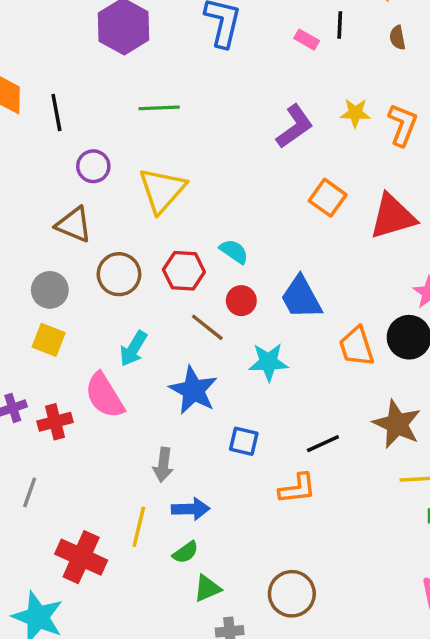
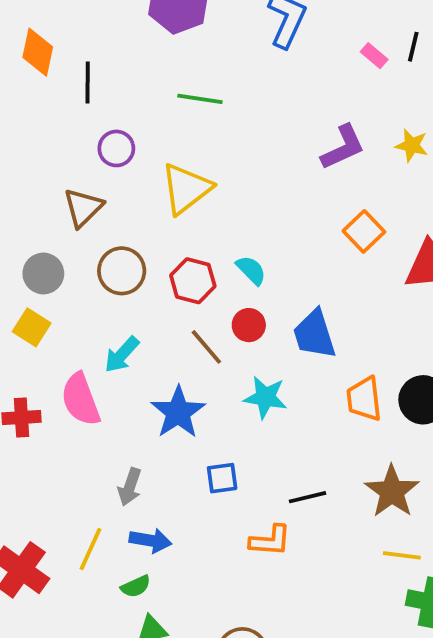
brown triangle: (74, 224) -> (83, 208), turned 42
blue square: (244, 441) -> (222, 478), turned -32

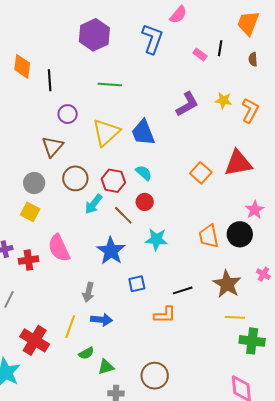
orange square: (364, 231) -> (201, 173), moved
blue trapezoid: (314, 334) -> (143, 133), moved
cyan arrow: (122, 355) -> (93, 204), moved
green semicircle: (136, 586) -> (86, 353), moved

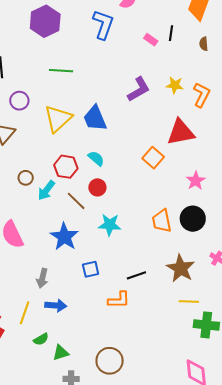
red triangle: (238, 163) -> (181, 132), moved
brown circle: (75, 178) -> (26, 178), moved, size x0.6
pink star: (255, 210) -> (196, 181), moved

